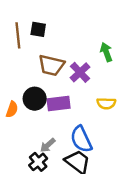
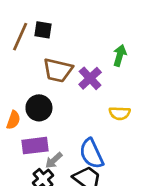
brown line: (18, 35) -> (20, 37), turned 30
green arrow: (106, 52) -> (120, 55), turned 36
purple rectangle: (59, 103) -> (35, 146), moved

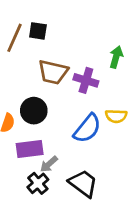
purple cross: (90, 78) -> (86, 80), turned -30
blue semicircle: (91, 154) -> (87, 128), moved, turned -116

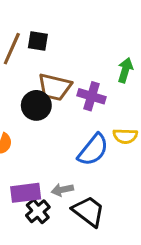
black circle: (34, 111) -> (36, 105), moved
purple rectangle: (30, 149) -> (26, 193), moved
gray arrow: (49, 164) -> (62, 190), moved, turned 30

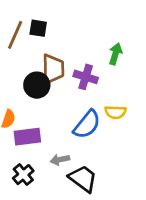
brown trapezoid: (55, 87) -> (53, 69), turned -104
purple rectangle: (26, 193) -> (27, 137), moved
black cross: (38, 211) -> (23, 175), moved

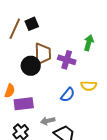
black square: (38, 28) -> (32, 24), turned -32
blue semicircle: (87, 124) -> (68, 95), size x0.7

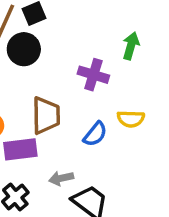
brown trapezoid: (43, 54) -> (46, 115), moved
black circle: (31, 66) -> (24, 49), moved

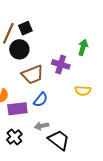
brown trapezoid: (46, 115) -> (33, 75), moved, turned 70
blue semicircle: (95, 134) -> (41, 100), moved

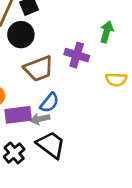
yellow semicircle: (83, 91) -> (116, 79), moved
gray arrow: (42, 126) -> (40, 119), moved
black trapezoid: (59, 140) -> (51, 145), moved

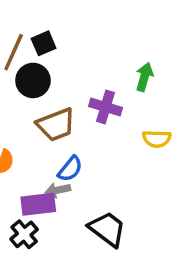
purple rectangle: (18, 115) -> (38, 204), moved
black trapezoid: (51, 145) -> (107, 229), moved

